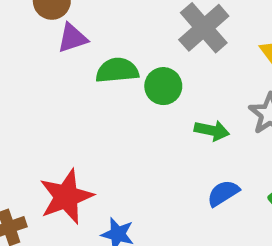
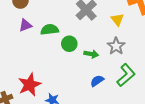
purple triangle: (72, 38) -> (25, 25), moved
green circle: (163, 86) -> (69, 44), moved

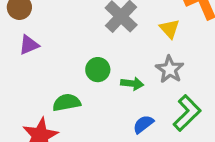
green semicircle: (50, 30) -> (67, 103), moved

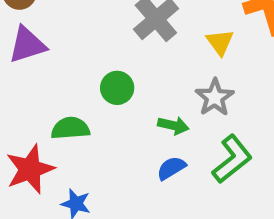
purple triangle: (29, 45) -> (27, 45), size x1.4
green arrow: (132, 84) -> (173, 125), moved

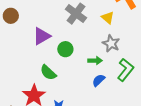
purple triangle: (27, 45) -> (42, 36), moved
green semicircle: (70, 128) -> (48, 73), turned -120

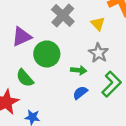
green circle: (65, 49) -> (47, 54), size x1.5

